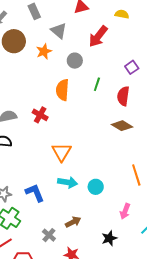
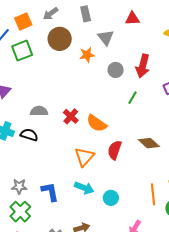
red arrow: (98, 36) -> (143, 66), moved, turned -35
orange semicircle: (62, 90) -> (97, 123), moved, turned -70
red semicircle: (123, 96) -> (115, 150), moved

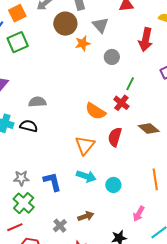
brown circle: (60, 39) -> (65, 24), moved
red arrow: (143, 66) -> (146, 40), moved
red cross: (71, 116) -> (121, 103), moved

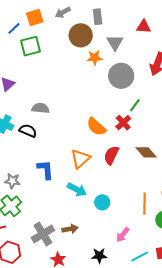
gray circle: (112, 57) -> (121, 76), size x1.6
blue L-shape: (52, 182) -> (45, 170), moved
gray cross: (60, 226) -> (43, 234), size x1.6

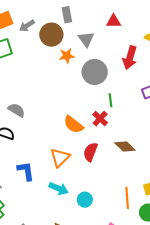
gray arrow: (63, 12) -> (27, 26), moved
green line: (135, 105) -> (111, 100), turned -40
gray semicircle: (40, 108) -> (16, 110), turned 30

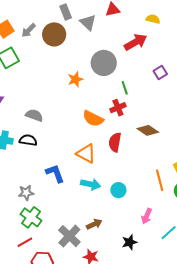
gray triangle: (86, 39) -> (88, 23), moved
orange star: (67, 56) -> (75, 79), moved
red arrow: (130, 58) -> (136, 42), turned -125
red cross: (100, 119) -> (118, 108), turned 35
orange triangle: (60, 158) -> (86, 154), turned -35

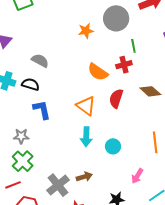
blue L-shape: (55, 173) -> (42, 110), moved
cyan arrow: (91, 184) -> (86, 137), turned 72

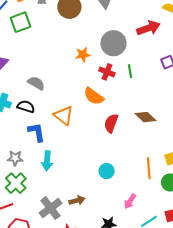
red cross: (124, 65) -> (107, 72), moved, turned 35
orange triangle: (86, 106) -> (64, 116), moved
cyan arrow: (86, 137) -> (47, 161), moved

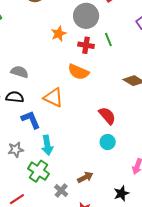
red semicircle: (111, 123) -> (107, 116), moved, turned 132
green cross: (16, 183) -> (39, 171), moved
gray cross: (50, 208) -> (61, 191), size x0.6

